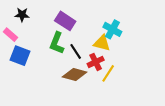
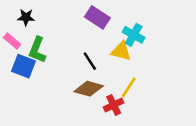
purple rectangle: (65, 21) -> (97, 17), moved
green L-shape: (57, 43) -> (37, 50), moved
red cross: (96, 62) -> (114, 105), moved

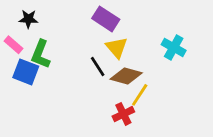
cyan cross: (134, 35) -> (174, 47), moved
yellow triangle: (121, 51) -> (117, 47), moved, turned 35
brown diamond: (89, 89) -> (126, 76), moved

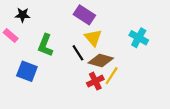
green L-shape: (41, 54) -> (45, 45), moved
blue square: (26, 72) -> (27, 71), moved
red cross: (123, 114) -> (95, 81), moved

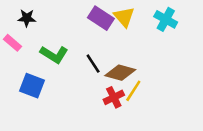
yellow triangle: (93, 38) -> (124, 17), moved
cyan cross: (139, 38) -> (166, 19), moved
green L-shape: (45, 45) -> (54, 54), turned -80

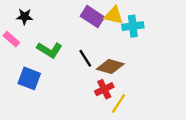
yellow triangle: (124, 17) -> (114, 15), turned -36
cyan cross: (166, 19) -> (133, 26), moved, turned -36
yellow line: (133, 91) -> (119, 103), moved

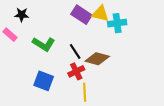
blue square: (29, 78) -> (44, 81), moved
red cross: (104, 89) -> (76, 71), moved
yellow line: (119, 103) -> (85, 92), moved, turned -36

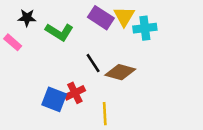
yellow triangle: (100, 14) -> (124, 16), turned 48
green L-shape: (44, 44) -> (59, 32), moved
red cross: (76, 71) -> (75, 93), moved

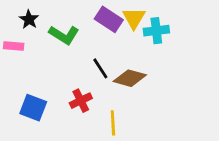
black star: (27, 18) -> (29, 19), turned 30
pink rectangle: (13, 42) -> (14, 46), turned -36
blue square: (54, 99) -> (33, 108), moved

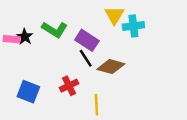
black star: (29, 19) -> (25, 37), moved
purple rectangle: (109, 19) -> (87, 40), moved

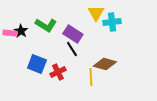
brown diamond: (111, 67) -> (105, 64), moved
blue square: (28, 92) -> (37, 64), moved
yellow line: (96, 105) -> (91, 77), moved

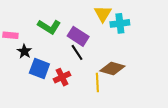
black star: (21, 31) -> (24, 51), moved

